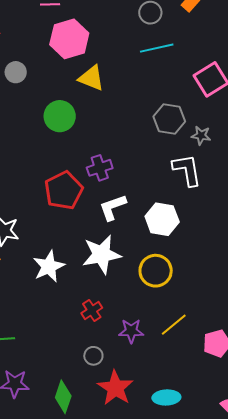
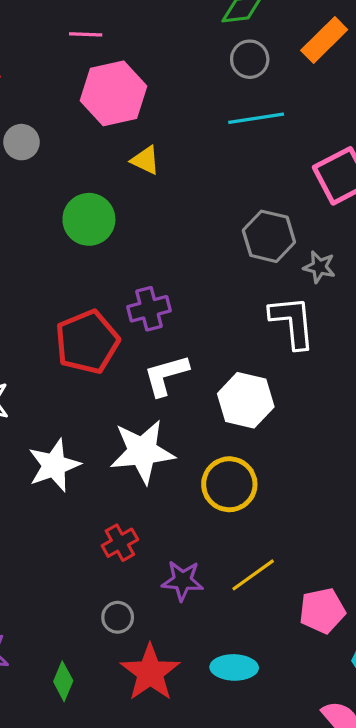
yellow triangle: (91, 78) -> (145, 160), size x0.7
green diamond: (63, 397) -> (63, 681), size x0.7
cyan ellipse: (166, 397) -> (234, 667), moved

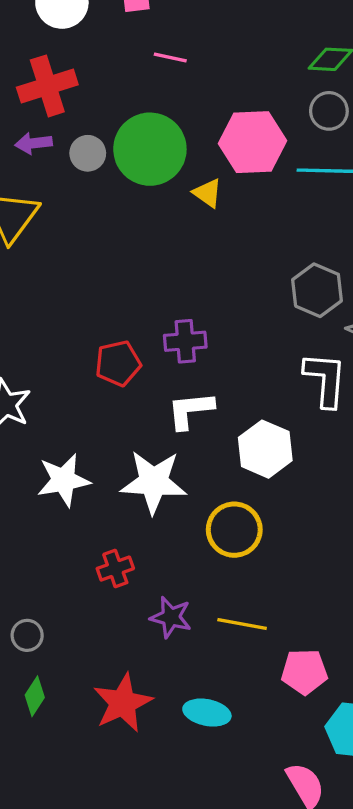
pink hexagon: (114, 93) -> (253, 142), moved
green circle: (89, 219) -> (150, 149), moved, size x1.4
red pentagon: (87, 342) -> (118, 363), size x0.7
yellow line: (253, 575) -> (242, 624), turned 36
gray circle: (118, 617) -> (27, 635), moved

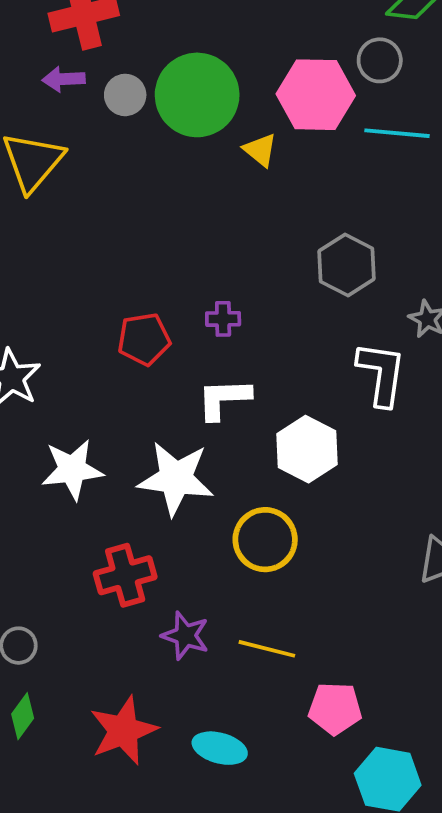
gray circle: (329, 111) -> (380, 60), moved
gray hexagon: (317, 290) -> (347, 265), moved
purple cross: (185, 341) -> (223, 319), size x0.7
red cross: (115, 569) -> (125, 575), size x1.4

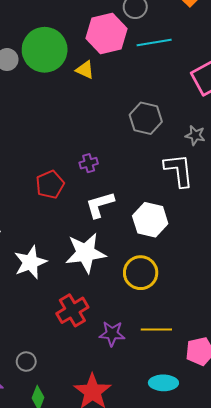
cyan ellipse: (220, 748) -> (163, 383), moved

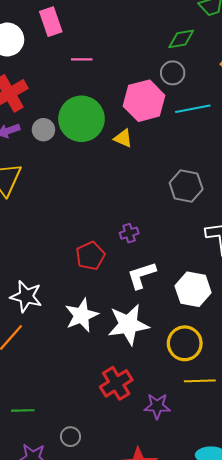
white star: (30, 262) -> (82, 315), moved
yellow line: (156, 329) -> (200, 381), moved

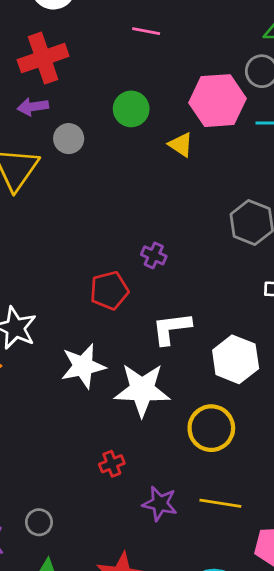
green circle: (81, 119) -> (131, 109), size x0.6
gray circle: (43, 130) -> (69, 139), moved
purple cross: (129, 233) -> (154, 255), moved, turned 30
yellow line: (200, 381) -> (220, 503), moved
red cross: (116, 383) -> (112, 464), size x0.6

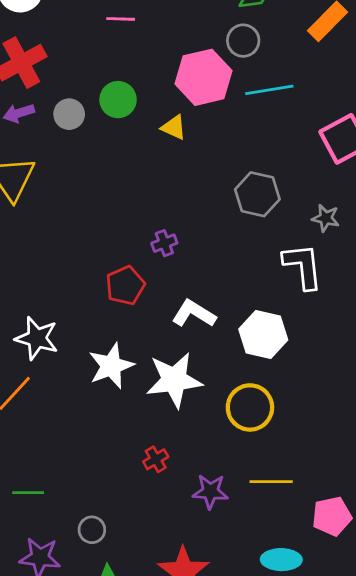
gray circle: (69, 139) -> (69, 114), moved
purple cross: (154, 255) -> (164, 243), turned -35
white L-shape: (171, 328) -> (194, 314), turned 48

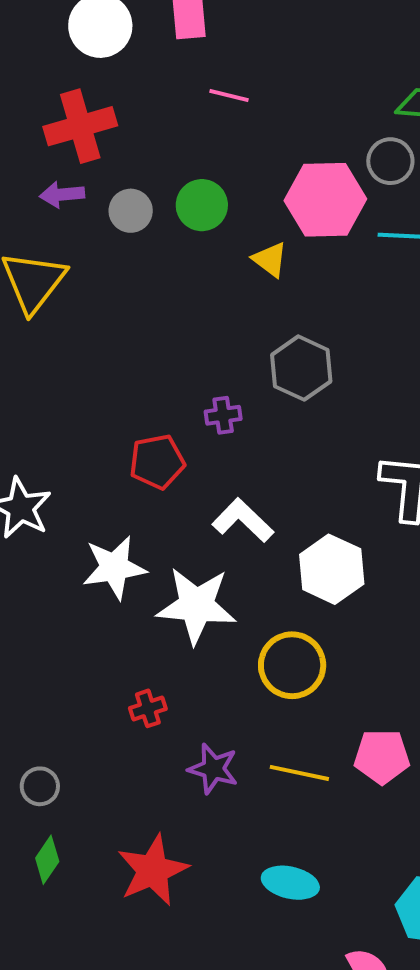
gray hexagon: (257, 194) -> (301, 368), moved
pink pentagon: (332, 516) -> (382, 757), moved

